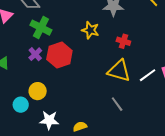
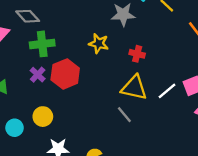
green cross: (41, 28) -> (42, 44), turned -30
gray line: (117, 104) -> (124, 115), moved
cyan circle: (21, 105) -> (15, 128), moved

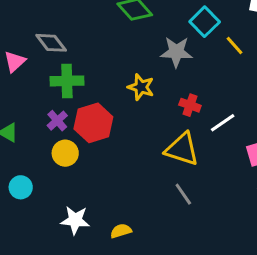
white line: (167, 91) -> (223, 123), moved
gray line: (124, 115) -> (183, 194), moved
yellow circle: (43, 117) -> (65, 153), moved

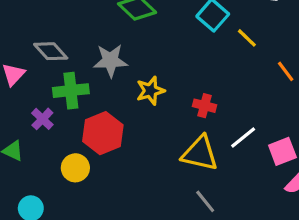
gray star: (176, 52) -> (110, 61), moved
yellow star: (141, 87) -> (150, 91), turned -30
purple cross: (57, 121) -> (42, 119), moved
white line: (223, 123) -> (243, 137), moved

